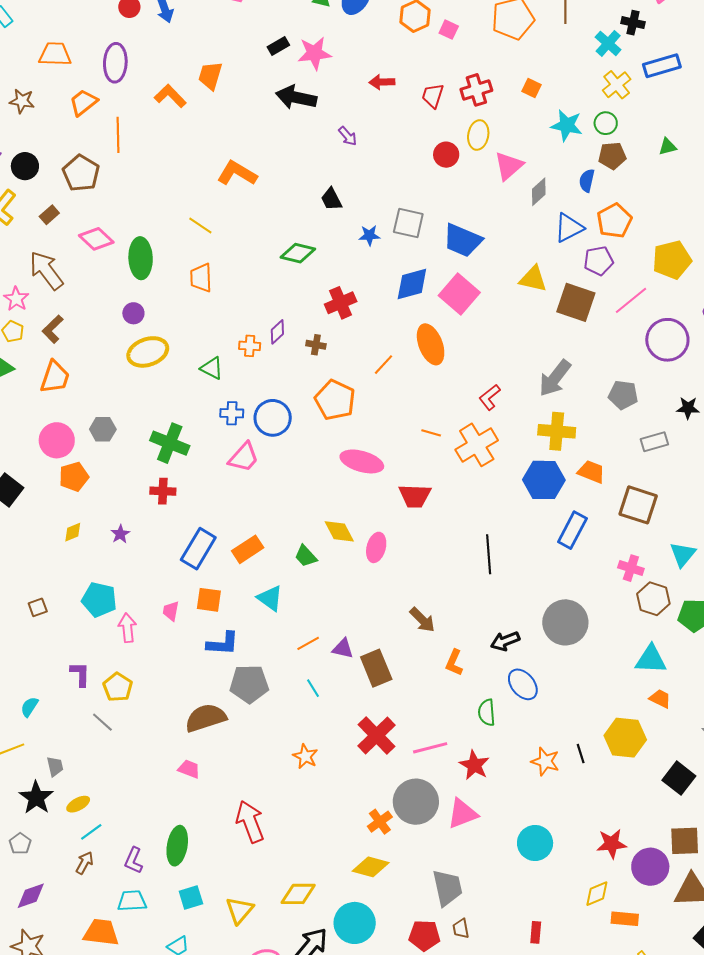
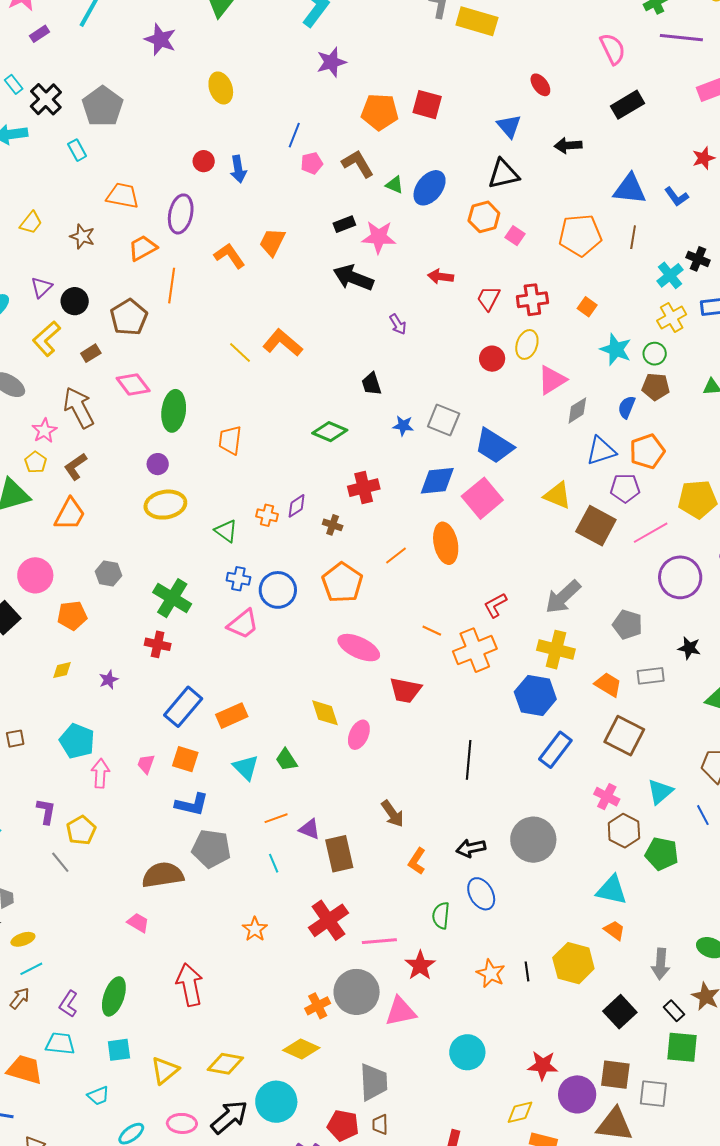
yellow line: (200, 226) -> (240, 352), moved
pink circle: (57, 440) -> (35, 575), moved
orange trapezoid: (591, 472) -> (608, 685), moved
green trapezoid: (306, 556) -> (286, 760), moved

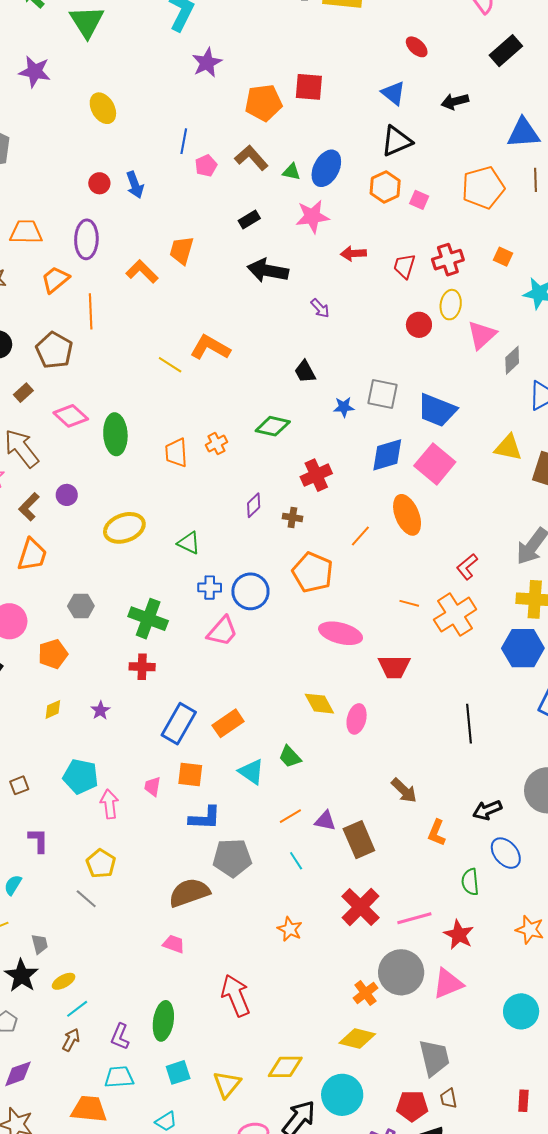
pink star: (379, 237) -> (312, 216), moved
purple circle: (158, 464) -> (67, 495), moved
orange cross: (267, 515) -> (216, 444), moved, turned -30
purple L-shape: (46, 811) -> (38, 840), moved

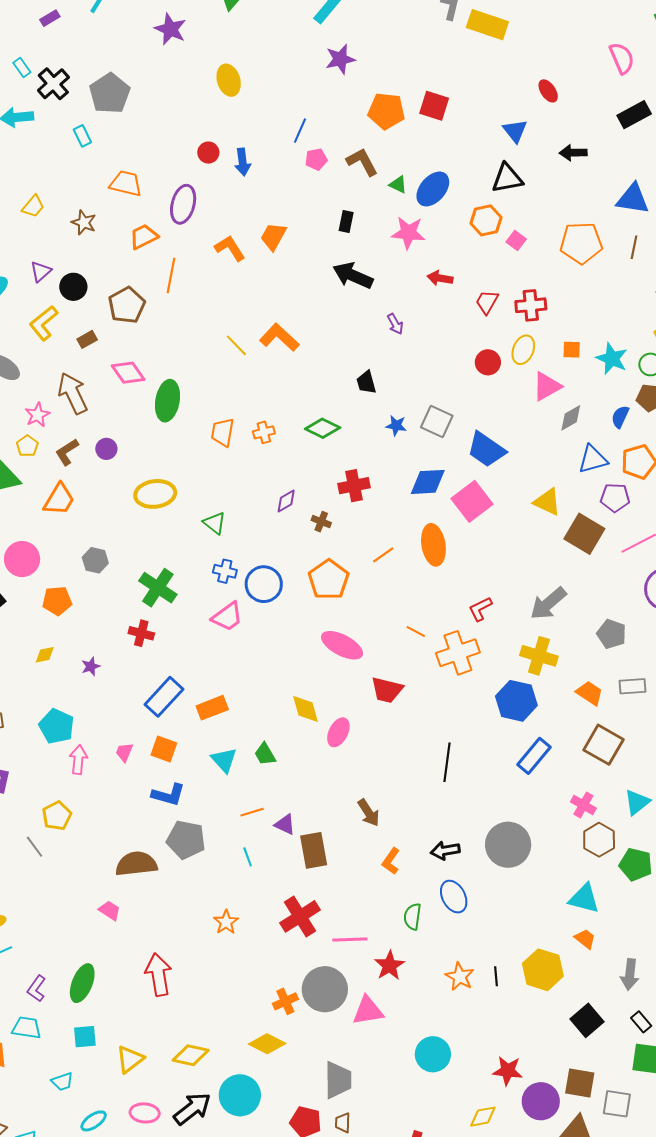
black rectangle: (249, 220) -> (346, 222), turned -60
orange square: (503, 257) -> (572, 350), moved, turned -36

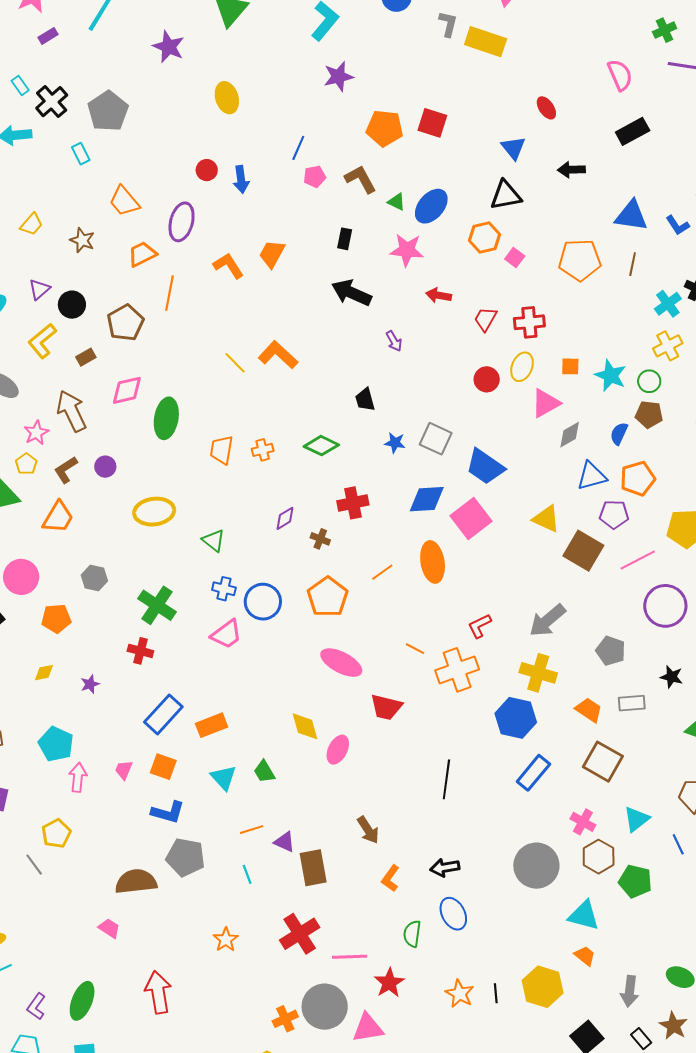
orange trapezoid: (126, 183) -> (124, 201), turned -144
pink diamond: (128, 373) -> (127, 390), turned -68
gray circle: (508, 845) -> (536, 866), moved

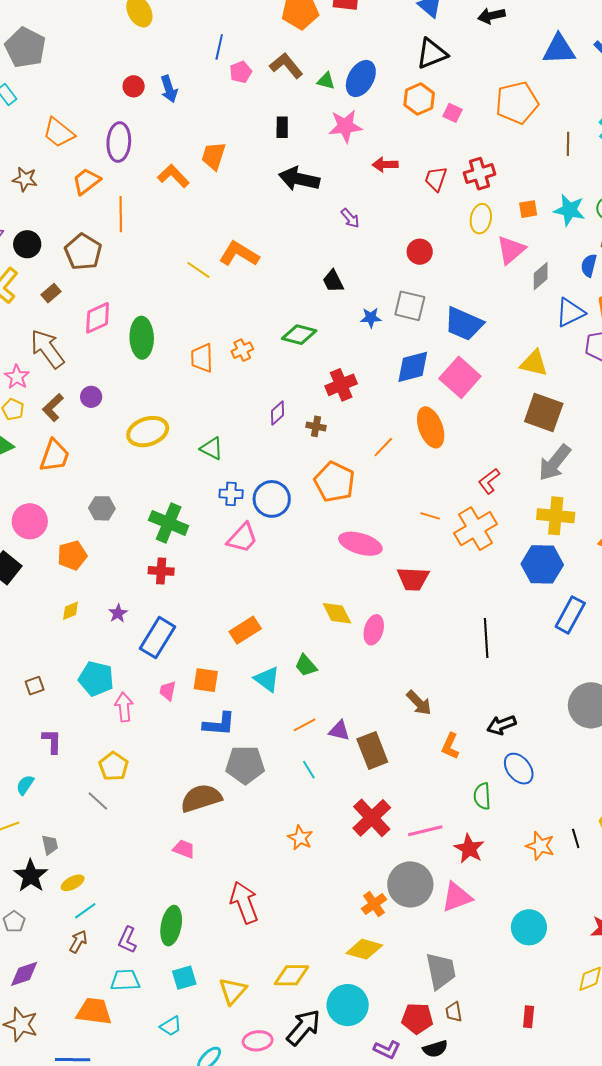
brown line: (633, 264) -> (568, 144), moved
red circle: (487, 379) -> (420, 252), moved
brown square: (583, 551) -> (544, 413), moved
blue rectangle: (163, 714) -> (157, 638), moved

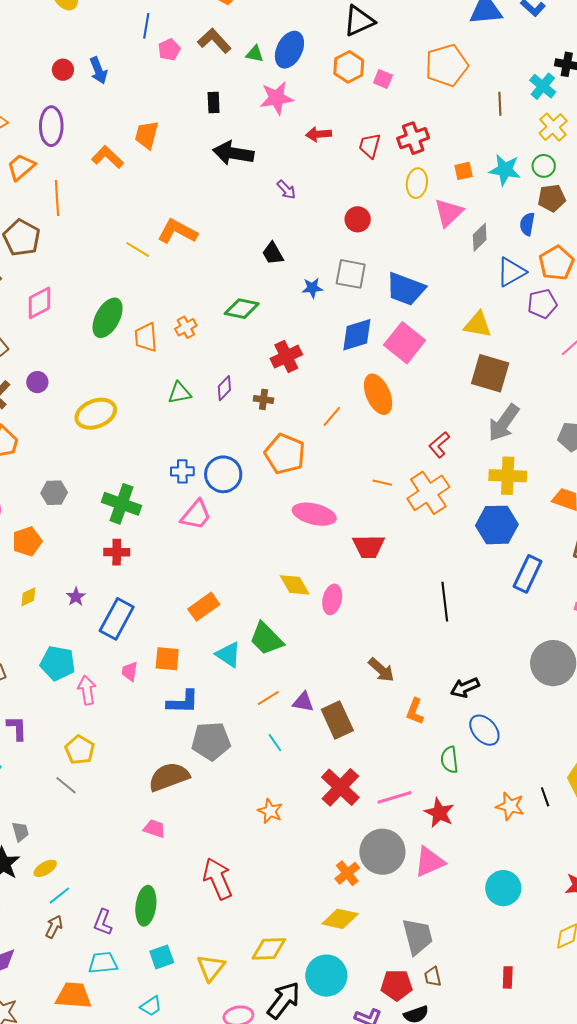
green ellipse: (142, 338) -> (108, 318), moved, turned 33
green triangle: (212, 449) -> (180, 393), moved, turned -35
green trapezoid: (306, 665) -> (266, 639), size x1.5

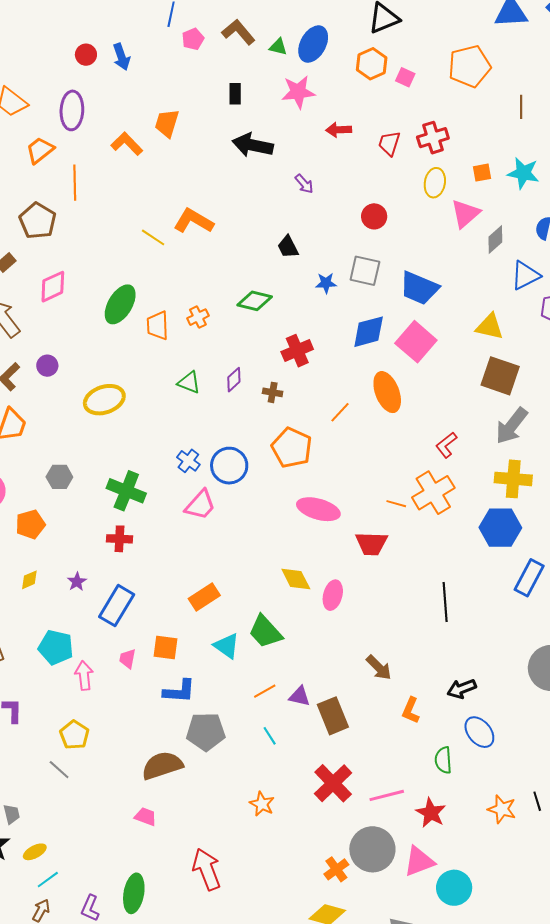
green triangle: (180, 393) -> (189, 382), turned 30
blue cross: (182, 471) -> (188, 461), turned 35
orange line: (382, 483) -> (396, 504), moved
cyan circle: (503, 888) -> (454, 888), moved

